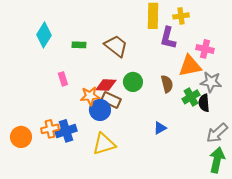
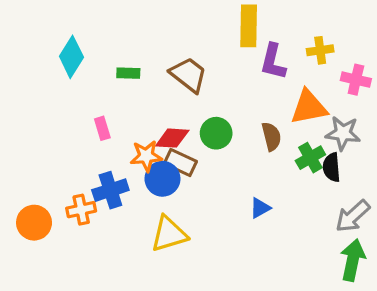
yellow cross: (181, 16) -> (320, 50), moved
pink cross: (205, 49) -> (356, 80), moved
blue cross: (66, 131) -> (110, 190), moved

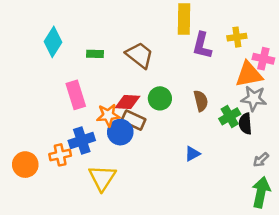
orange triangle: (309, 107) -> (249, 74), moved
pink rectangle: (102, 128) -> (76, 95), size x1.6
gray arrow: (353, 216) -> (261, 160), size x0.6
yellow triangle: (169, 234) -> (102, 178), moved, turned -40

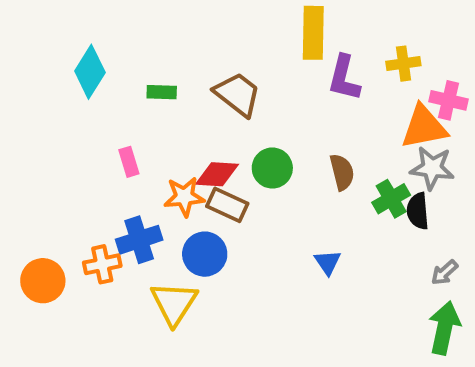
pink rectangle: (76, 95) -> (129, 162), size x0.6
blue circle: (120, 132) -> (205, 254), moved
blue triangle: (192, 154) -> (328, 262), turned -35

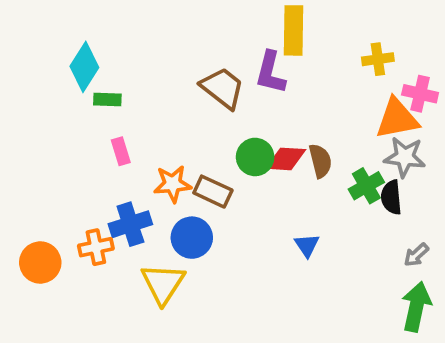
purple L-shape: (344, 78) -> (270, 73), moved
green rectangle: (162, 92) -> (107, 99), moved
red diamond: (217, 174) -> (286, 159), moved

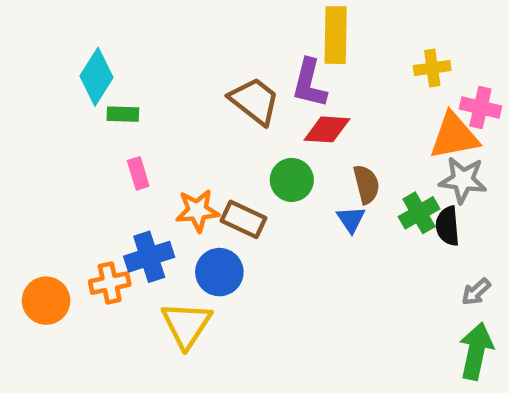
red diamond: (286, 159) -> (327, 129), moved
blue triangle: (307, 245) -> (351, 219), moved

